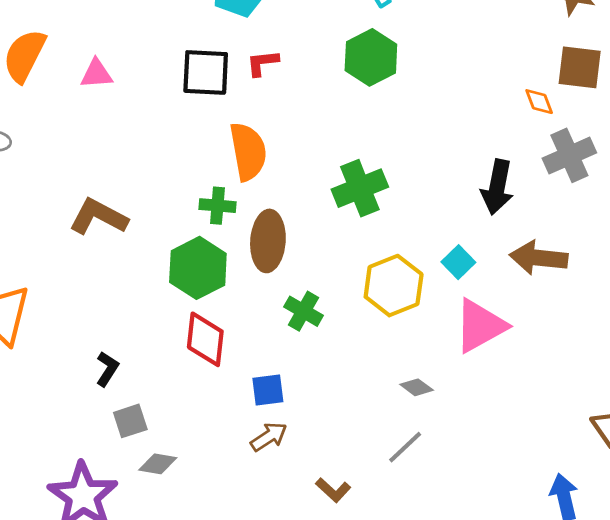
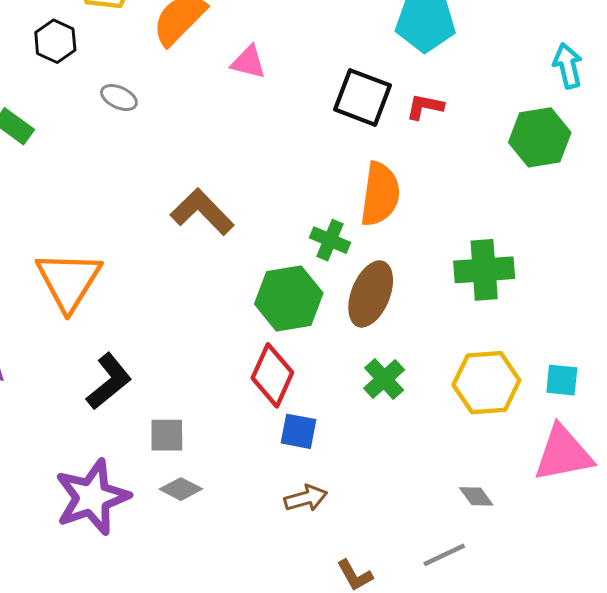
cyan square: (458, 262) -> (562, 380), turned 32
black L-shape: (107, 369) -> (109, 381), moved, size x1.5
blue square: (268, 390) -> (299, 431), moved

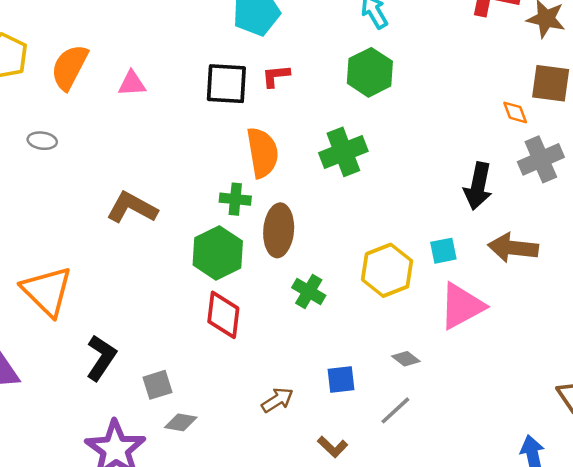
green cross: (484, 270) -> (343, 152), moved
blue square: (299, 431) -> (341, 379), moved

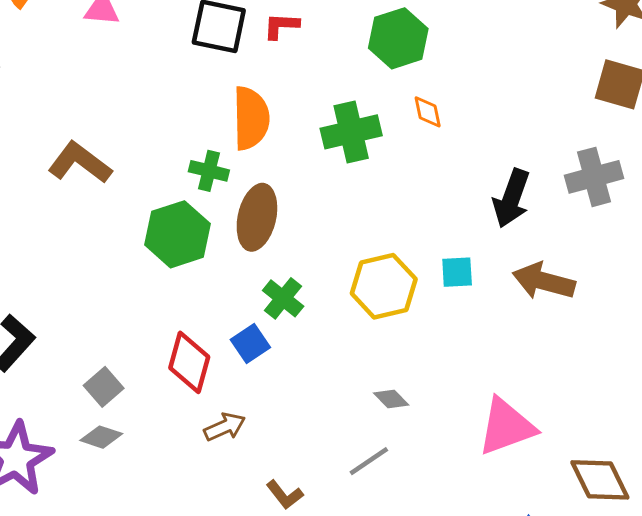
orange diamond: (515, 112) -> (428, 112), moved
pink triangle: (462, 306) -> (506, 427), moved
red diamond: (223, 315) -> (189, 362), moved
blue square: (341, 379) -> (250, 344), moved, turned -36
gray square: (157, 385) -> (104, 387), moved, turned -32

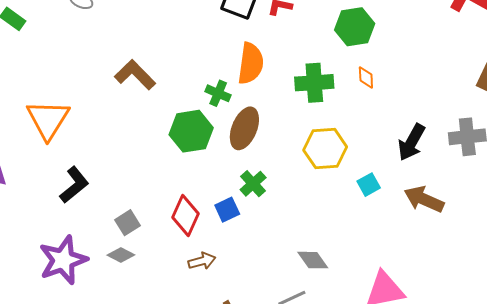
cyan square: (457, 272) -> (369, 185), turned -35
yellow hexagon: (384, 286) -> (325, 149), moved
gray diamond: (391, 399) -> (313, 260), size x1.4

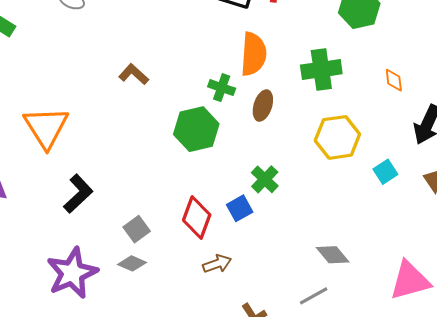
brown L-shape: (135, 75) -> (134, 74), size x0.7
orange diamond: (366, 77) -> (394, 80), moved
brown ellipse: (244, 128) -> (263, 106), moved, size x0.7

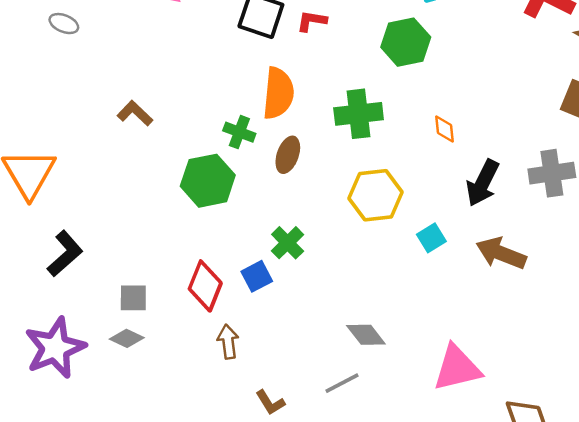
gray square: (137, 229) -> (133, 298), turned 35
brown arrow: (217, 264) -> (228, 342), turned -80

